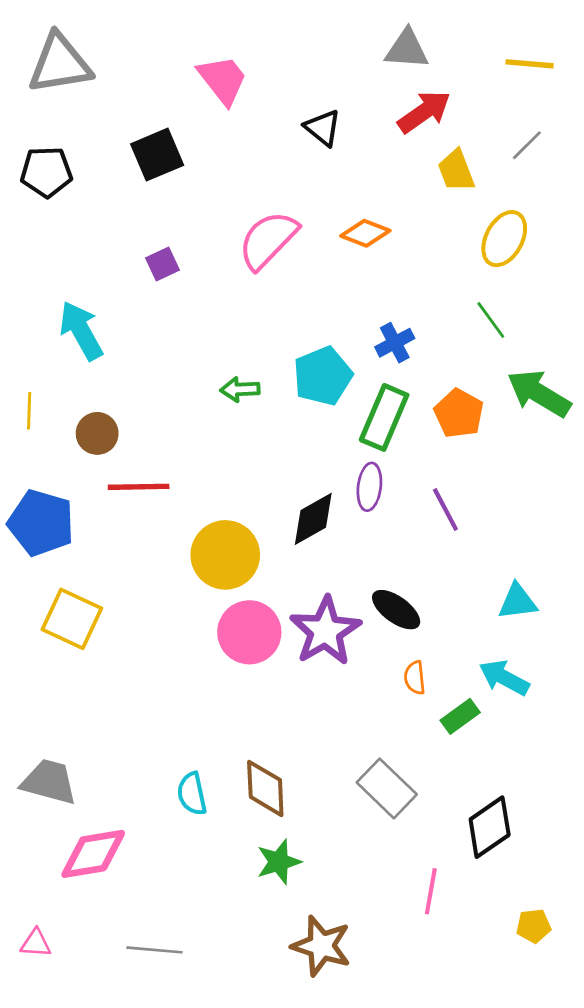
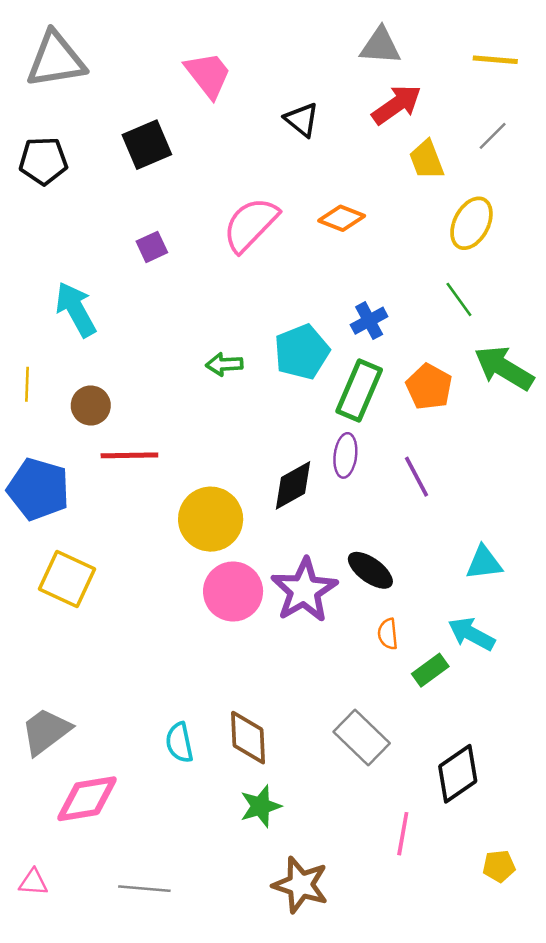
gray trapezoid: (49, 782) -> (46, 731), turned -52

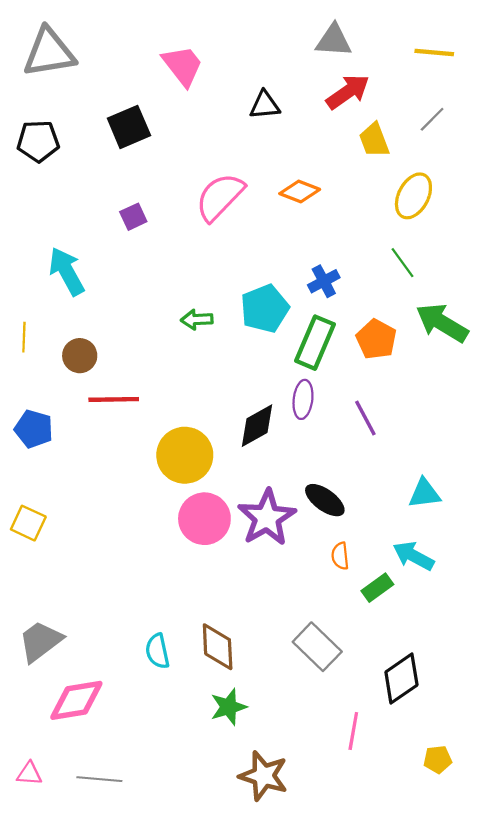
black triangle: (302, 120) -> (265, 105), turned -44
blue pentagon: (38, 489) -> (34, 429), size x0.7
yellow square: (67, 579) -> (28, 523), moved, size x0.7
gray line: (144, 889) -> (99, 779), moved

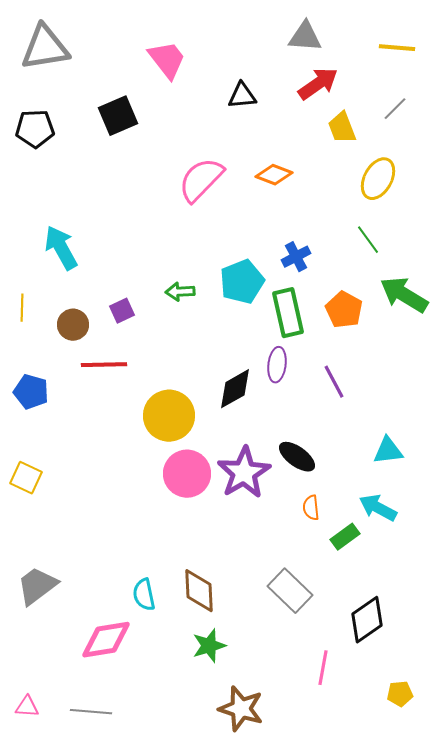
purple square: (133, 217) -> (122, 311), moved
green rectangle: (315, 343) -> (288, 313), turned -36
pink diamond: (76, 700) -> (106, 640), moved

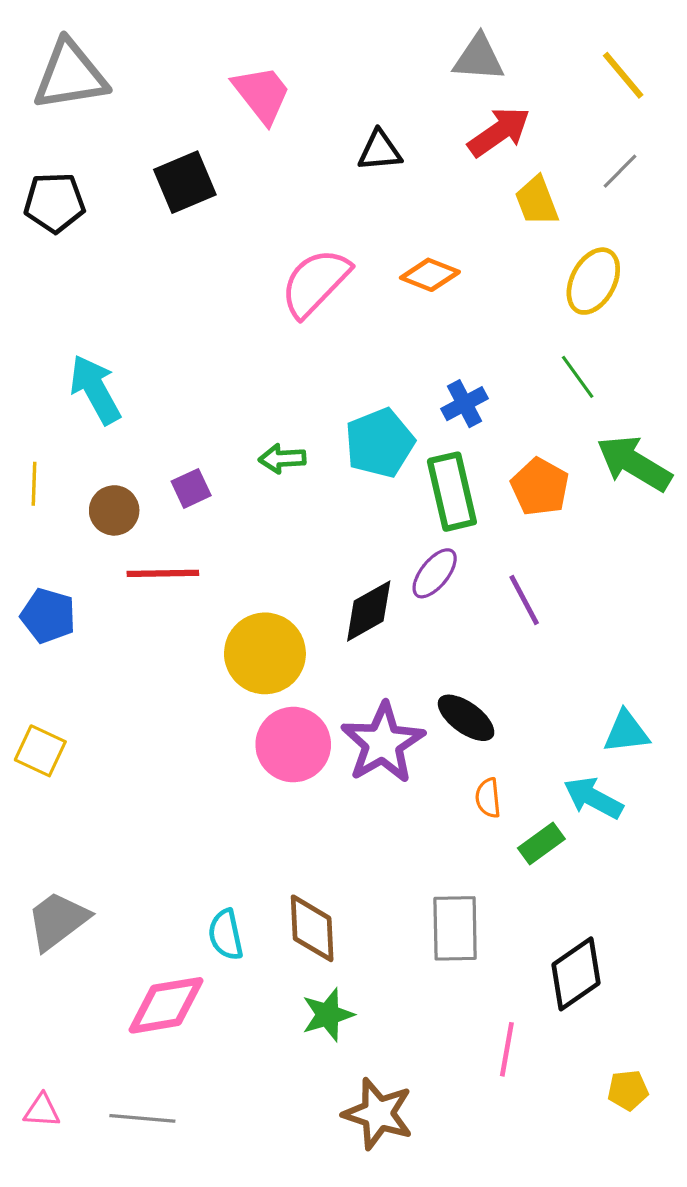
yellow line: (397, 48) -> (623, 75), turned 45
purple ellipse: (277, 365) -> (435, 573), turned 32
cyan triangle: (388, 451) -> (626, 732), moved
gray rectangle: (290, 591) -> (455, 928), turned 45

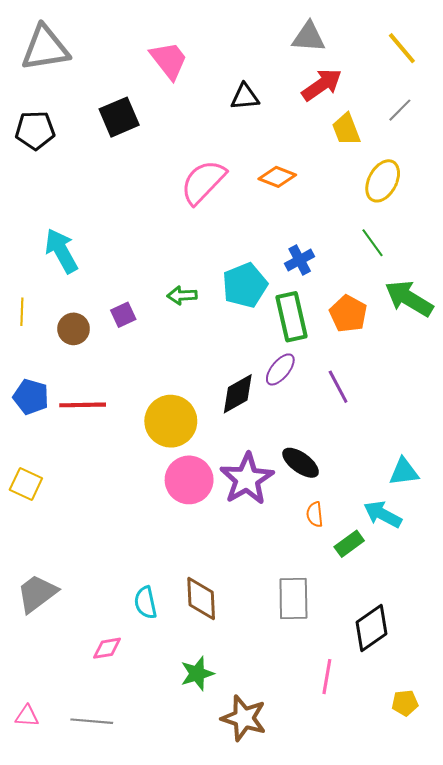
red line: (163, 573) -> (83, 405), moved
pink diamond: (166, 1005) -> (107, 648), size x0.6
green star: (328, 1015) -> (197, 674), moved

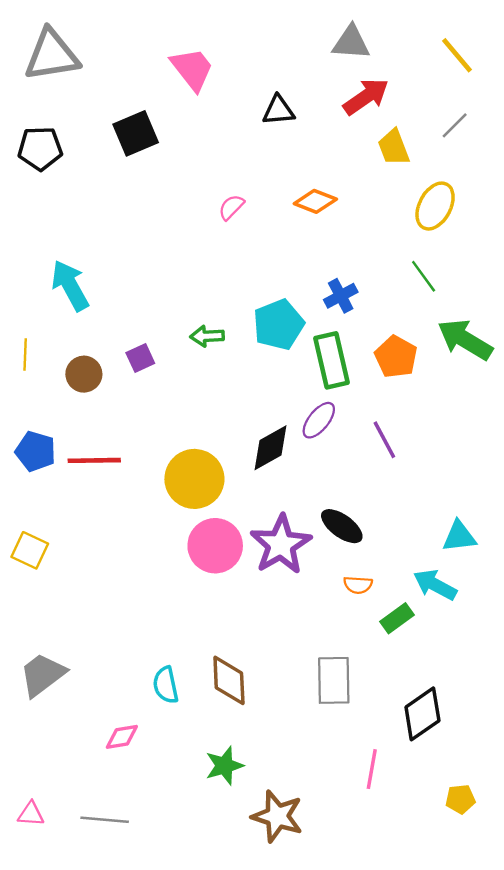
pink semicircle: (203, 182) -> (231, 207), size x0.5
orange semicircle: (315, 514) -> (358, 585), turned -80

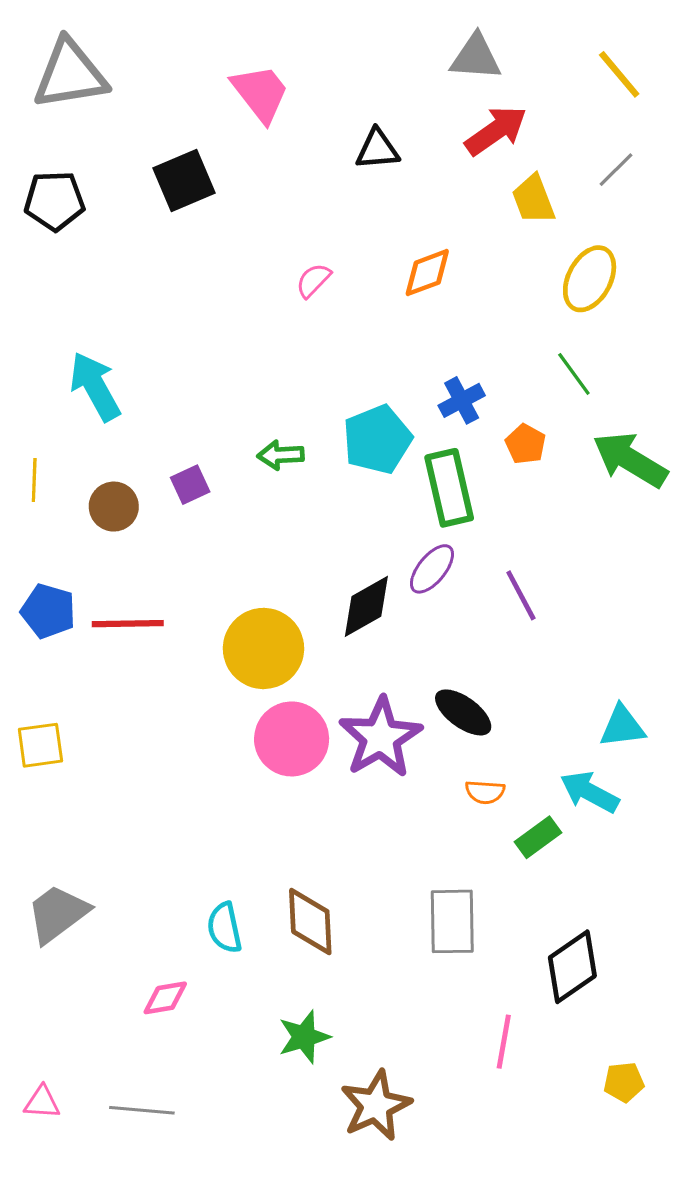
orange diamond: (315, 201) -> (427, 273), turned -42
orange pentagon: (396, 357) -> (526, 444), moved, size x0.7
yellow square: (30, 550) -> (40, 745), turned -33
brown star: (277, 816) -> (376, 1106), turned 30

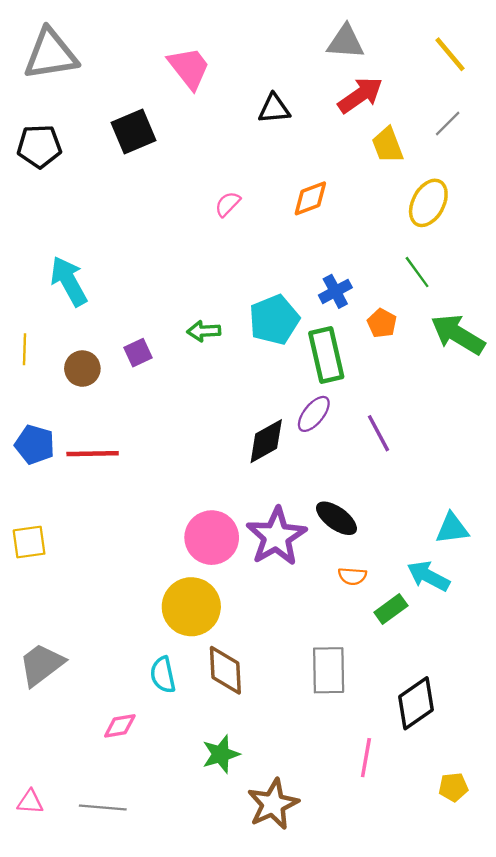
yellow circle: (264, 648) -> (191, 607), moved

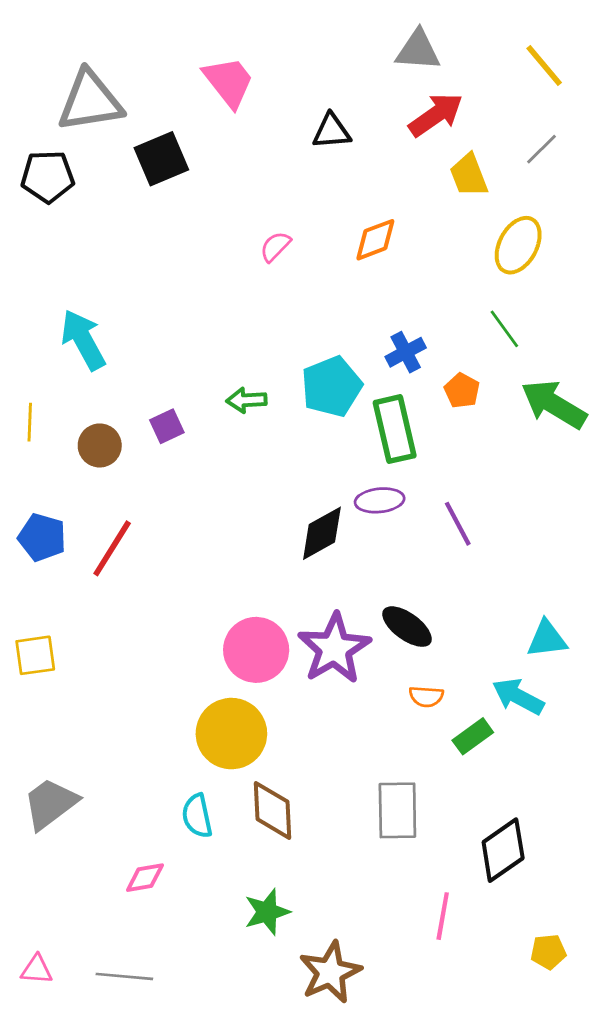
gray triangle: (51, 54) -> (90, 101), moved
purple ellipse: (314, 414) -> (380, 500), turned 45
red line: (93, 454) -> (112, 548), turned -57

